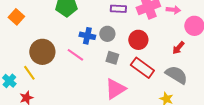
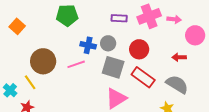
red arrow: (178, 48) -> (179, 57), turned 48
pink line: (75, 55) -> (76, 64), turned -54
gray square: (112, 58) -> (113, 67), size x1.6

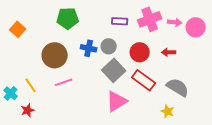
pink circle: (195, 35) -> (196, 27), moved
red arrow: (179, 57) -> (169, 52), moved
brown circle: (43, 61) -> (55, 55), moved
pink line: (76, 64) -> (64, 82), moved
gray square: (113, 67) -> (114, 70), turned 30

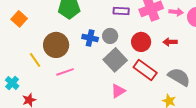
yellow line: (31, 85) -> (35, 60), moved
pink triangle: (117, 101) -> (118, 91), size x0.7

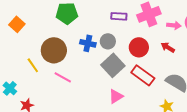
pink arrow: (176, 12) -> (174, 25), moved
red arrow: (170, 42) -> (168, 47), turned 32
pink line: (65, 72) -> (63, 77), turned 48

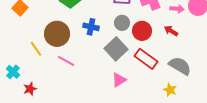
gray circle: (108, 41) -> (122, 23), moved

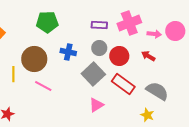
yellow line: (36, 49) -> (13, 74), turned 35

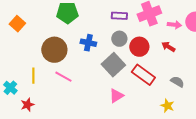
yellow line: (13, 74) -> (33, 76), moved
gray semicircle: (157, 91) -> (177, 82), size x0.6

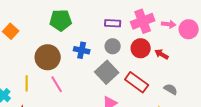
pink arrow: (174, 25) -> (169, 24), moved
red circle: (139, 47) -> (141, 48), moved
pink line: (63, 77) -> (57, 84), turned 30

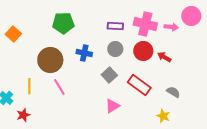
pink cross: (143, 21) -> (145, 24), turned 35
pink circle: (189, 29) -> (191, 16), moved
gray square: (107, 72) -> (109, 75), size x0.7

